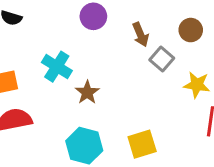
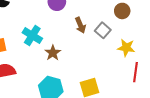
brown arrow: (141, 35) -> (80, 25), moved

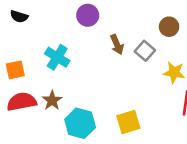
brown star: (53, 53) -> (52, 100), moved

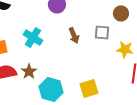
brown arrow: (117, 44) -> (74, 35), moved
gray square: (145, 51) -> (102, 32), turned -35

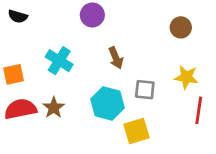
gray square: (102, 32) -> (145, 90), moved
cyan hexagon: (51, 89) -> (108, 103), moved

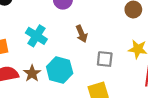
cyan hexagon: (108, 103) -> (60, 70), moved

